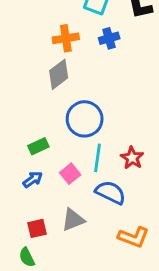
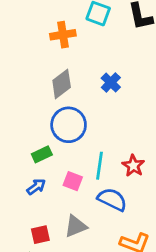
orange cross: (66, 38) -> (63, 35), moved
blue cross: (109, 38) -> (111, 83), moved, turned -30
blue circle: (85, 119) -> (69, 125), moved
pink square: (70, 174) -> (73, 181), turned -30

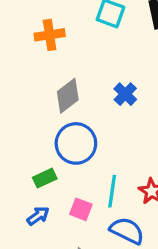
orange cross: (63, 35) -> (50, 35), moved

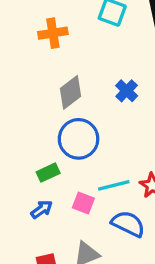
cyan line: (112, 191) -> (114, 185), turned 68

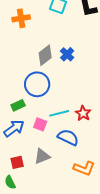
gray diamond: (71, 92) -> (45, 55), moved
blue arrow: (42, 209) -> (14, 128), size x1.5

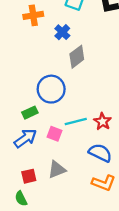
blue cross: (67, 54) -> (62, 32), moved
gray diamond: (45, 55) -> (77, 57), moved
blue semicircle: (68, 137) -> (100, 153), moved

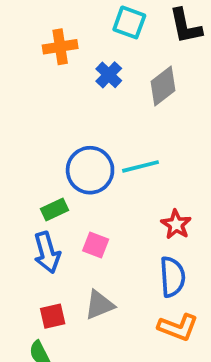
gray diamond: (77, 57) -> (163, 86), moved
cyan line: (76, 121) -> (141, 166), moved
blue arrow: (25, 138) -> (47, 252), turned 110
blue semicircle: (100, 153) -> (172, 277), turned 60

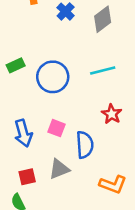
cyan line: (141, 166) -> (103, 70), moved
green rectangle: (55, 209) -> (16, 65), moved
blue semicircle: (172, 277) -> (85, 145), moved

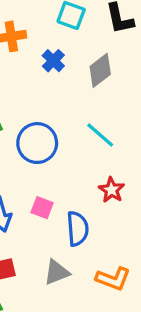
cyan line: (103, 70) -> (100, 135), turned 55
gray triangle: (59, 169) -> (57, 272), moved

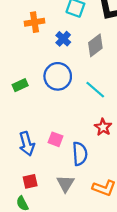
blue circle: (37, 143) -> (58, 76), moved
gray triangle: (57, 272) -> (65, 184), turned -36

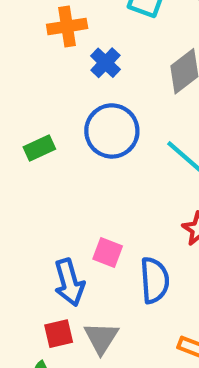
blue cross: (63, 39) -> (105, 63), moved
blue arrow: (27, 144) -> (69, 282), moved
gray triangle: (65, 184) -> (101, 338), moved

